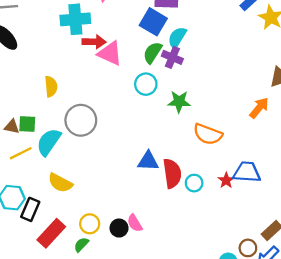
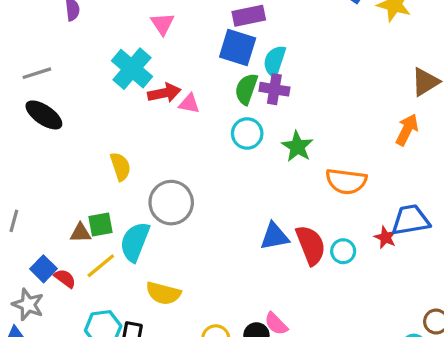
cyan cross: (75, 19) -> (132, 69), turned -32
pink triangle: (110, 53) -> (189, 104), size x0.6
green star: (179, 102) -> (297, 147), turned -30

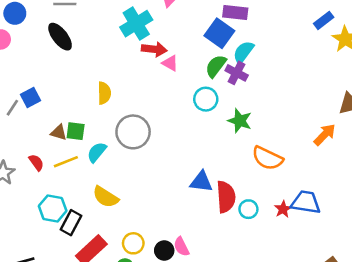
green star: (297, 147) -> (240, 121), turned -30
cyan semicircle: (135, 242) -> (97, 152), size x0.7
blue square: (43, 269) -> (31, 98), moved

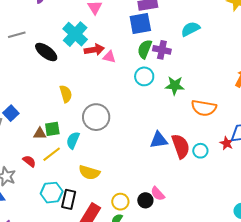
blue square: (219, 33) -> (140, 23), turned -30
black ellipse: (60, 37) -> (46, 52), moved
cyan semicircle: (243, 52) -> (190, 29), moved, turned 42

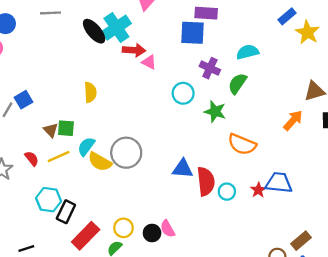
green semicircle: (145, 49) -> (237, 84), moved
black ellipse: (46, 52) -> (94, 31), moved
gray circle: (96, 117) -> (126, 153), moved
brown triangle: (40, 134) -> (51, 130), turned 32
yellow semicircle: (89, 172) -> (100, 162), moved

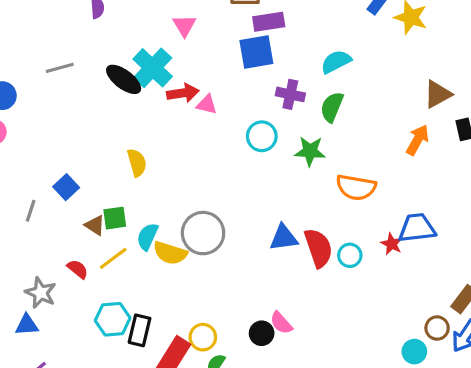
blue square: (23, 100) -> (66, 187), moved
yellow circle: (123, 228) -> (203, 337), moved

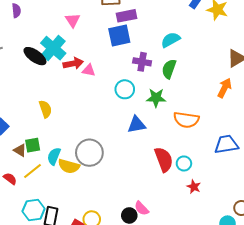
blue triangle: (284, 238) -> (137, 125), moved
red star: (392, 244) -> (194, 187), moved

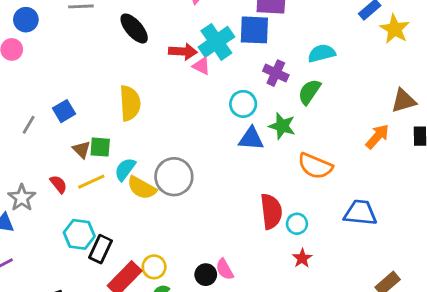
cyan cross: (53, 48) -> (216, 42), moved
yellow semicircle: (45, 109) -> (130, 103), size x1.4
blue triangle: (137, 125) -> (251, 139), moved

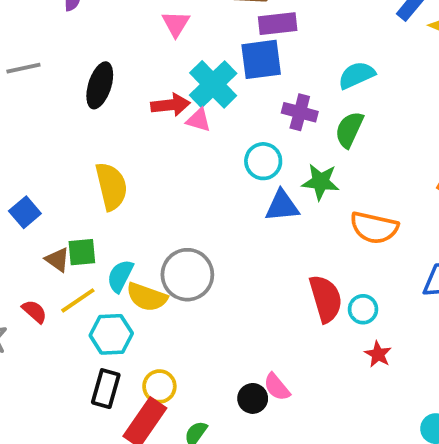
black ellipse: (134, 28) -> (100, 85), turned 68
cyan hexagon: (79, 234) -> (111, 334), moved
yellow circle: (154, 267) -> (159, 386), moved

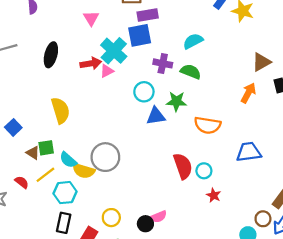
pink triangle: (199, 120) -> (107, 71), turned -40
green semicircle: (349, 130) -> (191, 72), turned 90
cyan semicircle: (120, 276) -> (68, 160), turned -72
yellow circle: (159, 386) -> (111, 218), moved
pink semicircle: (277, 387) -> (158, 217), turned -70

